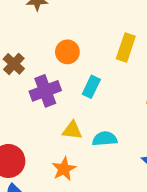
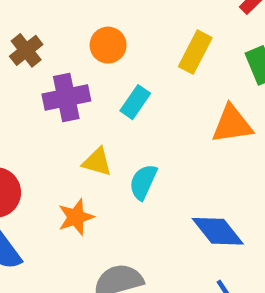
cyan semicircle: (105, 139) -> (143, 182), turned -70

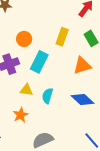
cyan rectangle: (135, 102) -> (39, 62), size x1.5
blue diamond: (218, 231) -> (83, 100), moved

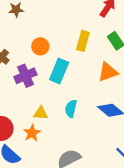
yellow triangle: (26, 90) -> (41, 113), moved
orange star: (21, 115) -> (32, 133), moved

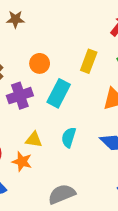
orange star: (32, 133) -> (22, 162), turned -30

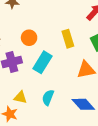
yellow rectangle: (89, 61) -> (68, 39), turned -42

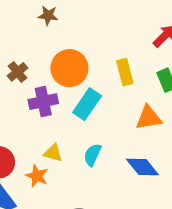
orange circle: (29, 38) -> (69, 68), size x1.6

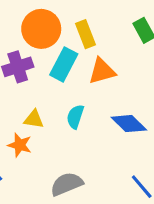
yellow rectangle: (125, 72) -> (86, 34), moved
orange triangle: (149, 118) -> (102, 71), moved

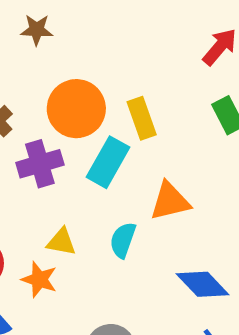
orange triangle: (102, 71) -> (170, 201), moved
blue diamond: (129, 124) -> (203, 284), moved

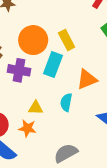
purple cross: (40, 164) -> (19, 70), turned 35

